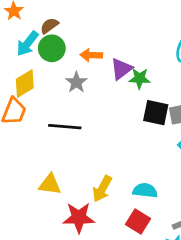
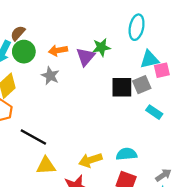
green star: (140, 78) -> (101, 47), moved
black line: (65, 127) -> (33, 137), moved, turned 36
yellow arrow: (102, 189) -> (90, 160), turned 55

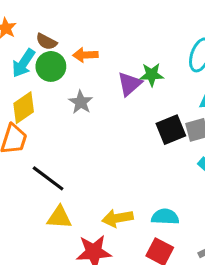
brown semicircle: (18, 33) -> (46, 42), turned -112
orange arrow: (58, 50) -> (85, 55), moved
black square: (122, 87) -> (171, 130), turned -30

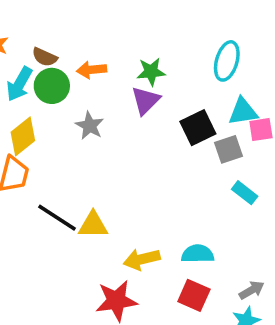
green star: (152, 75) -> (151, 72), moved
black square: (171, 130) -> (198, 128), moved
yellow triangle: (59, 217) -> (93, 225), moved

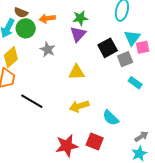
cyan triangle: (243, 112) -> (132, 38), turned -42
yellow triangle: (93, 225) -> (77, 72), moved
cyan semicircle: (198, 254) -> (111, 118), turned -132
yellow arrow: (142, 259) -> (79, 106), moved
red square: (194, 295) -> (95, 142), moved

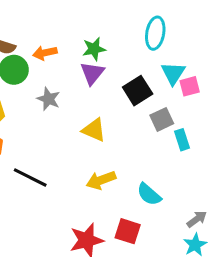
gray square: (125, 59) -> (162, 119), moved
yellow triangle: (77, 72) -> (94, 130), turned 30
cyan rectangle: (135, 83) -> (182, 140), turned 40

